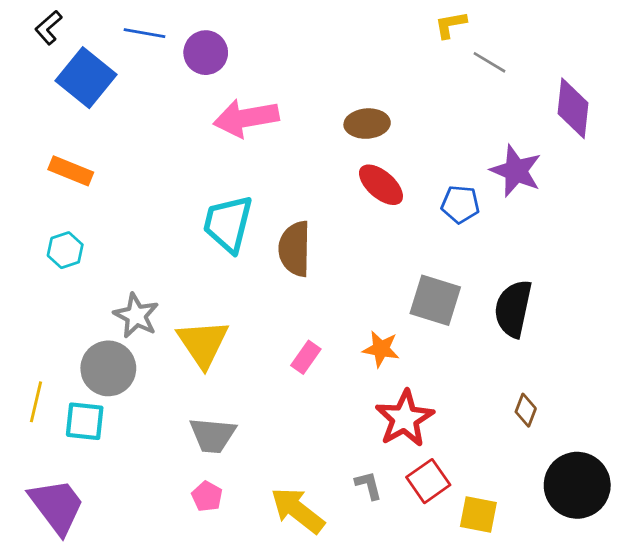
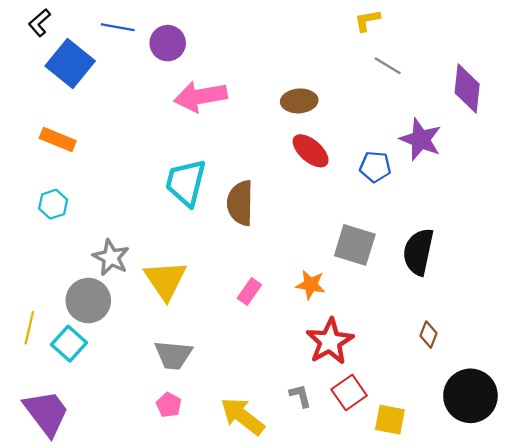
gray line: (490, 62) -> (388, 66), moved
cyan square: (85, 421) -> (69, 344), turned 36

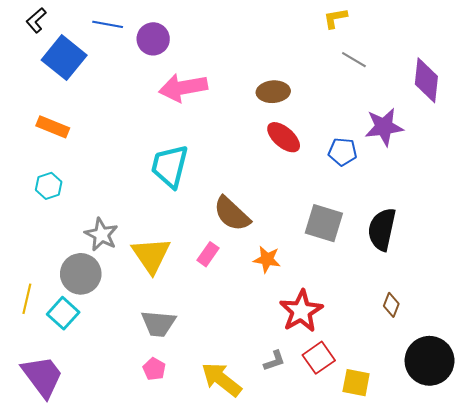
purple star: (421, 139) -> (384, 127), turned -30
brown semicircle: (240, 203) -> (232, 214), moved, turned -48
orange star: (311, 285) -> (267, 259), moved
pink rectangle: (249, 291) -> (208, 254), moved
gray L-shape: (300, 396) -> (274, 361), turned 85

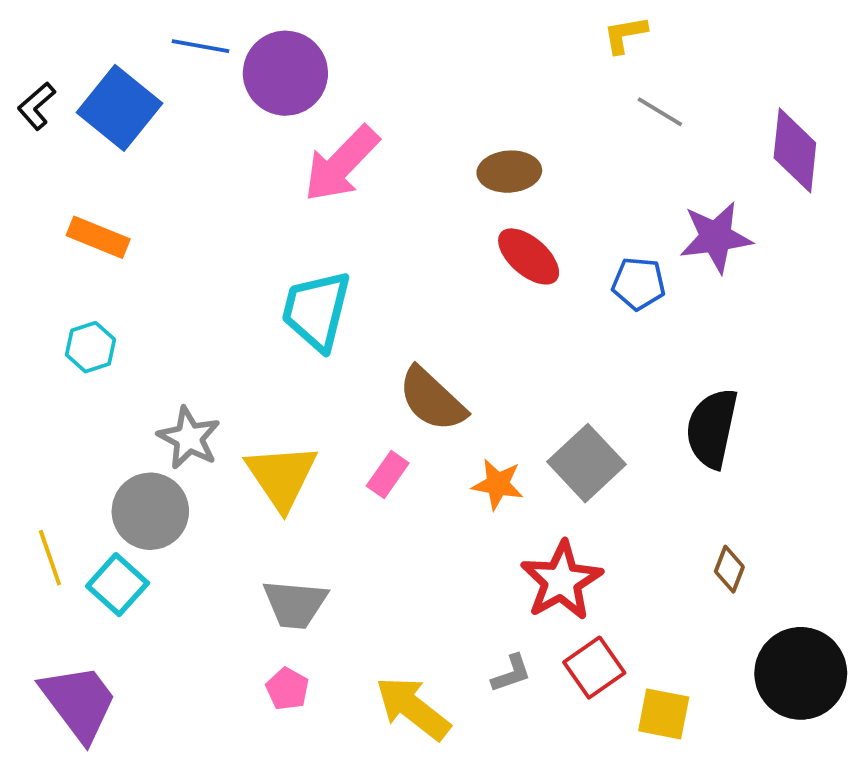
black L-shape: (36, 20) -> (36, 106), moved
purple circle: (153, 39) -> (285, 73), size x1.4
pink arrow: (183, 88) -> (341, 164), turned -36
gray square: (324, 223) -> (586, 463), moved, turned 30
yellow line: (27, 299) -> (50, 558), turned -32

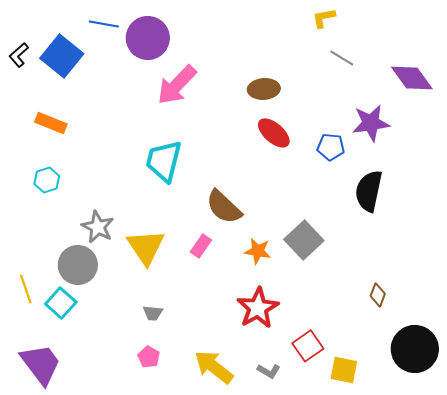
purple diamond: (795, 150) -> (412, 78), turned -42
black semicircle: (712, 428) -> (369, 191), moved
red star: (561, 581) -> (258, 308), moved
gray trapezoid: (295, 604) -> (153, 313), size x0.6
gray L-shape: (511, 673) -> (269, 371), moved, turned 50

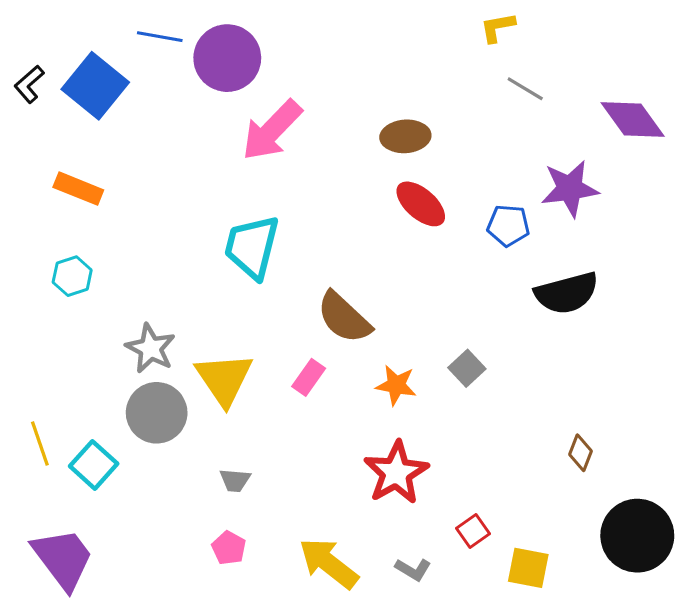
black semicircle: (369, 191) -> (567, 293), turned -117
gray square: (304, 240) -> (467, 368), size x0.6
gray circle: (78, 265) -> (157, 413), moved
red square: (308, 346) -> (473, 531), size x0.7

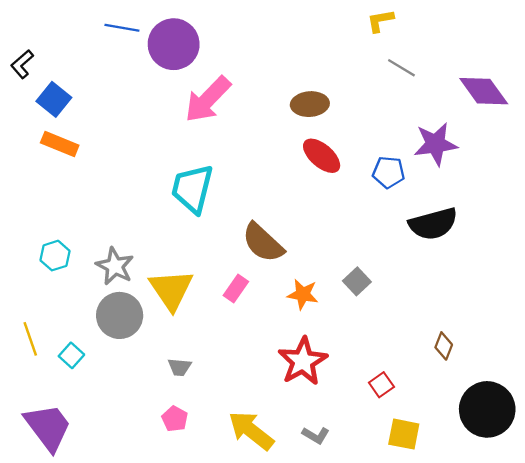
blue square: (95, 86) -> (54, 99), moved, size x0.7
cyan hexagon: (72, 276) -> (55, 256), moved
cyan square: (94, 465) -> (71, 355), size x0.7
red square: (473, 531) -> (381, 385), moved

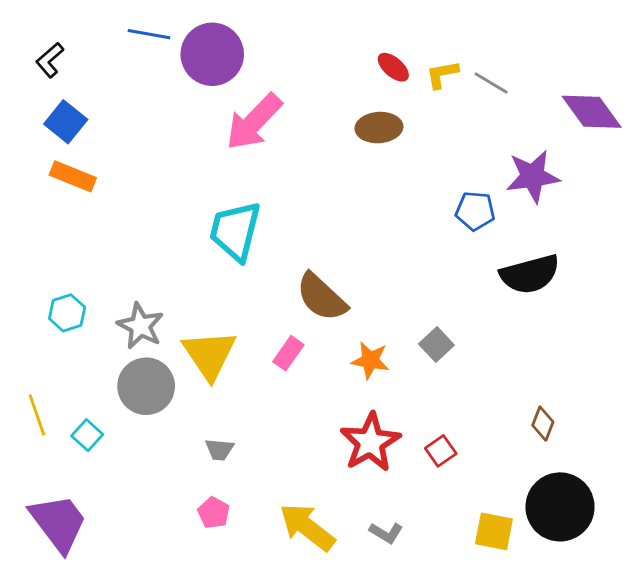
yellow L-shape: (380, 21) -> (442, 74), moved
black L-shape: (22, 64) -> (50, 60), moved
red ellipse: (322, 156) -> (393, 67), moved, size x0.7
red square: (381, 385) -> (441, 451), moved
black circle: (487, 409) -> (560, 507), moved

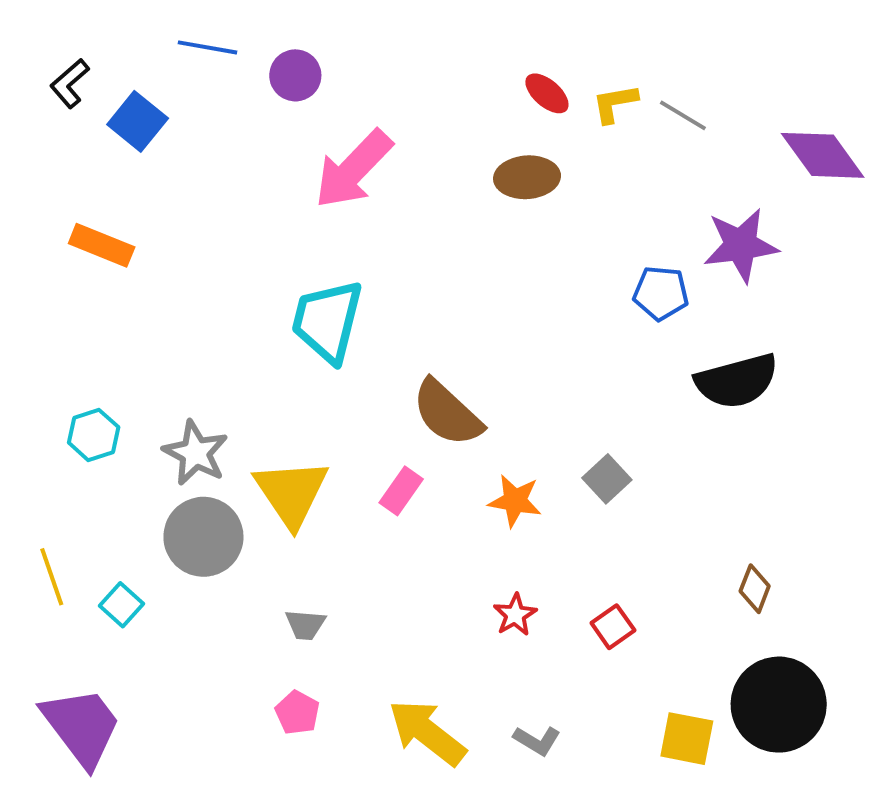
purple circle: (212, 54) -> (295, 75), size x0.6
blue square: (66, 122) -> (138, 121), moved
red star: (370, 442) -> (515, 615), size x0.5

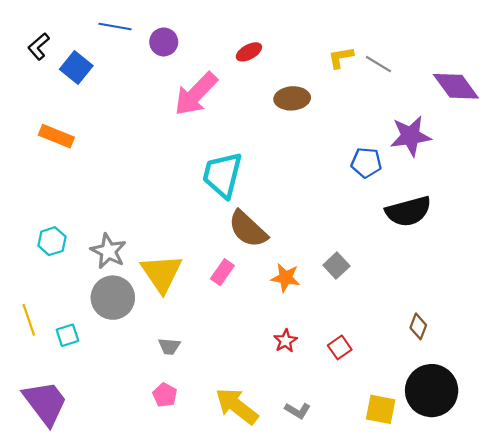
red ellipse: (547, 93) -> (249, 52), moved, turned -70
cyan trapezoid: (327, 321) -> (222, 175), moved
cyan square: (122, 605) -> (67, 335), turned 30

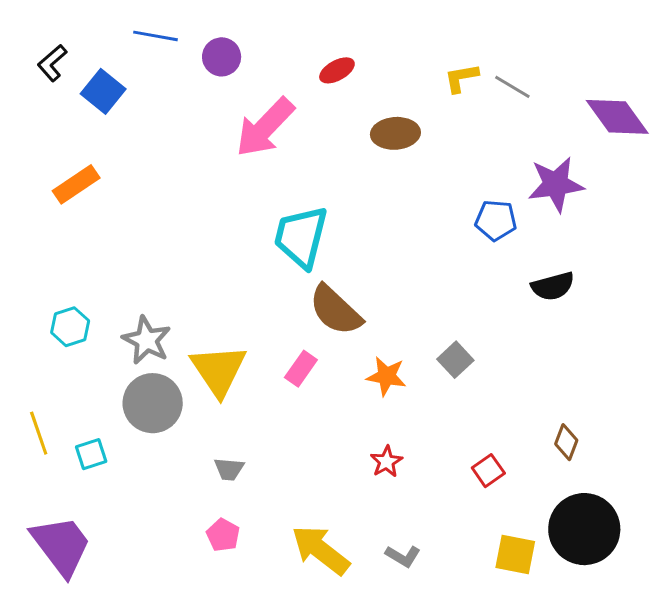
orange rectangle: (56, 136) -> (76, 184), turned -56
black semicircle: (408, 211) -> (553, 286), size x0.7
red square: (340, 347) -> (488, 471), moved

